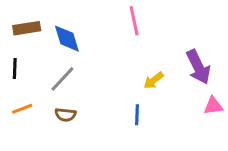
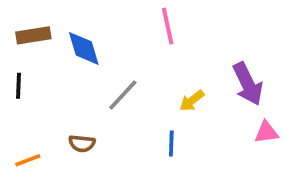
gray line: (62, 79) -> (123, 95), moved
orange line: (22, 109) -> (28, 160), moved

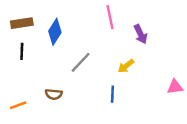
blue diamond: (84, 48) -> (55, 32), turned 50
purple arrow: (248, 84) -> (141, 34), moved, size x0.7
black line: (19, 86) -> (22, 51), moved

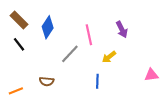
pink line: (110, 17) -> (89, 35), moved
brown rectangle: (22, 23) -> (19, 20), turned 54
black line: (22, 51) -> (19, 44), turned -40

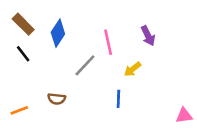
pink triangle: (151, 75) -> (184, 116), moved

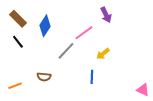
purple arrow: (148, 36) -> (106, 15), moved
pink line: (108, 42) -> (84, 33), turned 66
pink triangle: (184, 116) -> (143, 90), turned 32

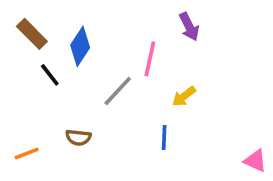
pink line: (84, 33) -> (150, 59), turned -42
black line: (18, 42) -> (50, 75), moved

